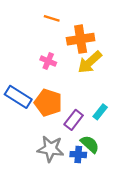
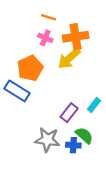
pink cross: (48, 61) -> (45, 38), moved
yellow arrow: (90, 62) -> (69, 58), moved
orange pentagon: (48, 103) -> (30, 68), moved, turned 30

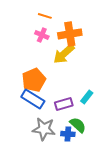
orange pentagon: (30, 68) -> (34, 80), moved
blue rectangle: (17, 91) -> (33, 99), moved
purple rectangle: (69, 113) -> (64, 104), turned 36

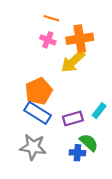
gray star: (44, 129) -> (33, 147), moved

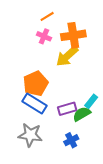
orange line: (51, 18) -> (47, 16), turned -48
green semicircle: (89, 142) -> (82, 114), moved, turned -72
blue cross: (77, 153) -> (71, 140), turned -32

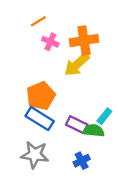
orange line: (47, 16) -> (38, 21), moved
purple rectangle: (67, 109) -> (77, 125), turned 42
green semicircle: (82, 114) -> (94, 131), turned 36

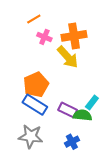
yellow arrow: (77, 65) -> (68, 57), turned -90

